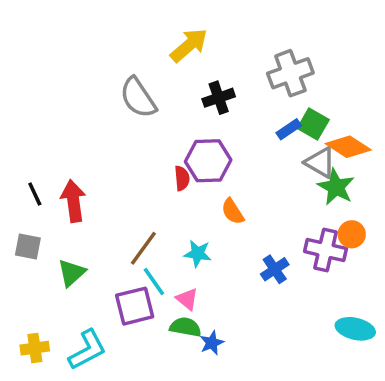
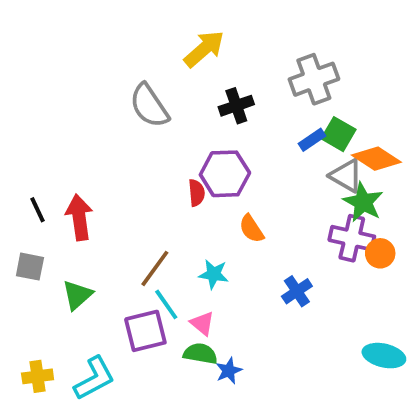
purple cross: (325, 250) -> (352, 238), moved

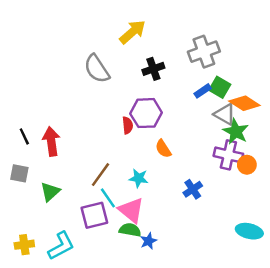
pink triangle: (202, 323) -> (131, 210), size x1.6

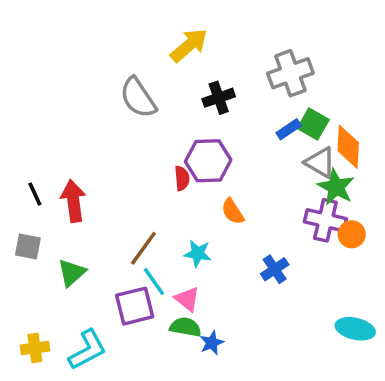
orange diamond: (244, 103) -> (348, 147), turned 60
pink triangle: (131, 210) -> (187, 299), size x0.7

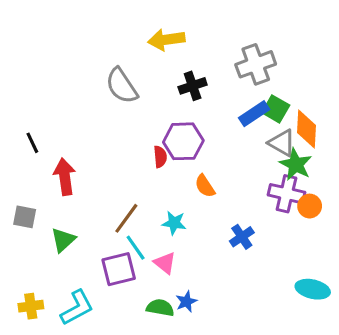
yellow arrow: (189, 45) -> (166, 40), turned -147
blue rectangle: (289, 129) -> (254, 114), size x1.4
black line: (35, 194) -> (32, 143), moved
green semicircle: (185, 327) -> (160, 308), moved

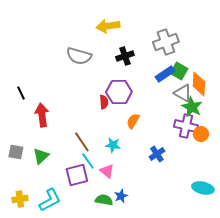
gray semicircle: (122, 86) -> (79, 56), turned -40
orange semicircle: (205, 186) -> (133, 121), turned 63
gray square: (25, 217) -> (16, 152), moved
brown line: (126, 218) -> (82, 142), turned -70

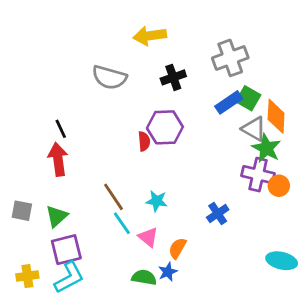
black line: (21, 93) -> (61, 129), moved
orange semicircle: (133, 121) -> (177, 248), moved
purple square: (77, 175) -> (66, 250), moved

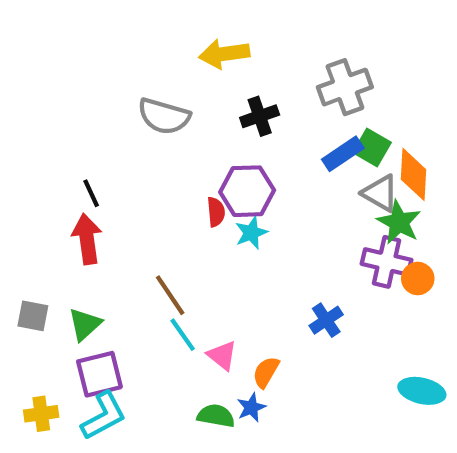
cyan star: (157, 201) -> (251, 233), moved, turned -30

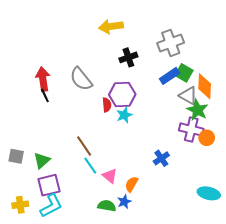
gray semicircle: (164, 116) -> (81, 79), moved, turned 35
red arrow: (87, 239) -> (43, 79), moved

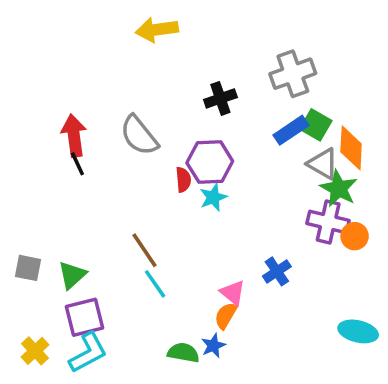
yellow arrow: (111, 27) -> (157, 30), moved
pink triangle: (110, 176) -> (233, 293), moved
yellow cross: (20, 205) -> (35, 351), turned -35

